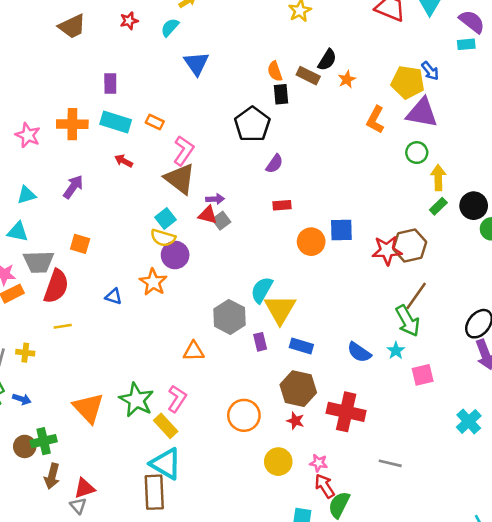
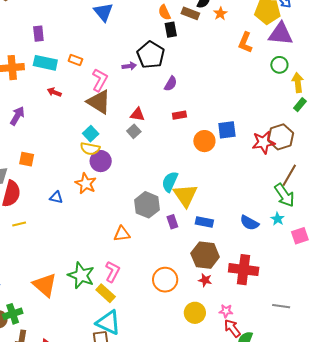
purple arrow: (215, 199) -> (129, 66), moved
red triangle: (208, 215) -> (137, 114), moved

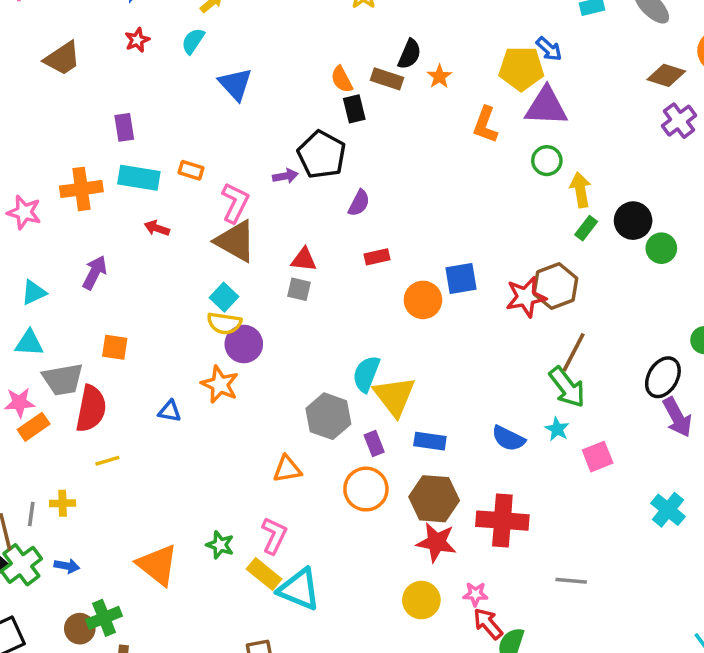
gray square: (134, 131) -> (299, 289), turned -32
green star: (81, 275) -> (220, 545), size x0.6
orange circle: (165, 280) -> (366, 489), moved
red star: (205, 280) -> (436, 542), size x1.6
cyan triangle: (108, 322) -> (299, 589), moved

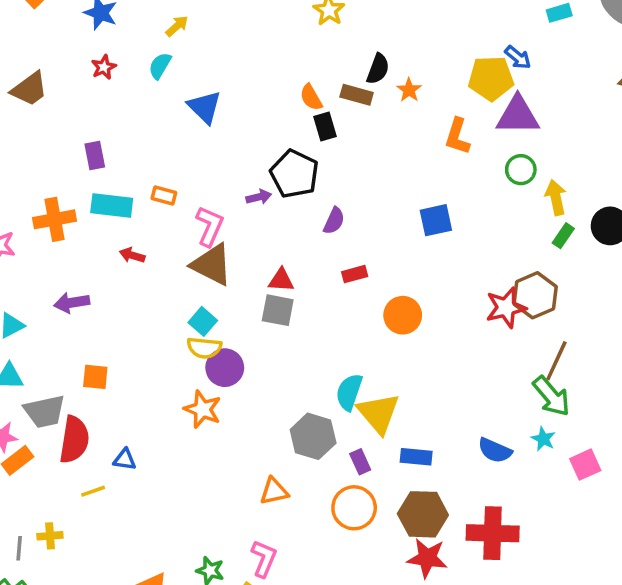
purple arrow: (95, 273) -> (72, 303), turned -124
blue square: (461, 279) -> (436, 220), moved
gray square: (299, 289) -> (278, 310), size x1.4
blue triangle: (170, 411) -> (125, 460), moved

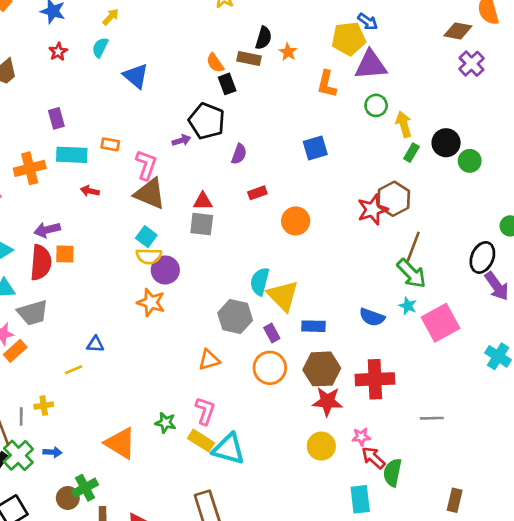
orange square: (95, 377) -> (65, 254), moved
red semicircle: (74, 440) -> (41, 262), moved
pink square: (585, 465) -> (441, 323), size x1.6

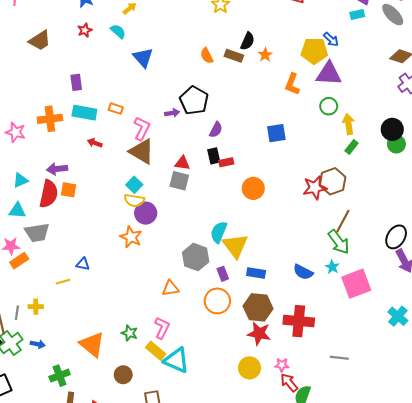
cyan semicircle: (100, 47) -> (118, 31), turned 98
black rectangle: (227, 84) -> (214, 156), moved
black circle: (446, 143) -> (392, 129), moved
green circle: (470, 161) -> (396, 144), moved
brown circle: (68, 498) -> (123, 375), moved

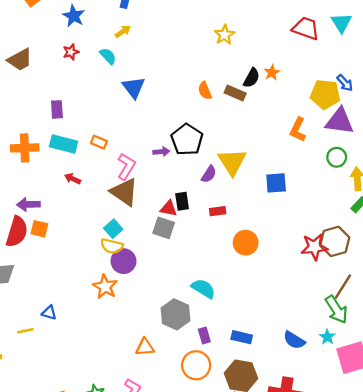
orange star: (265, 55) -> (272, 72), moved
black rectangle: (214, 156) -> (182, 201), moved
cyan semicircle: (219, 232) -> (203, 289), turned 95
yellow triangle: (235, 246) -> (232, 162), moved

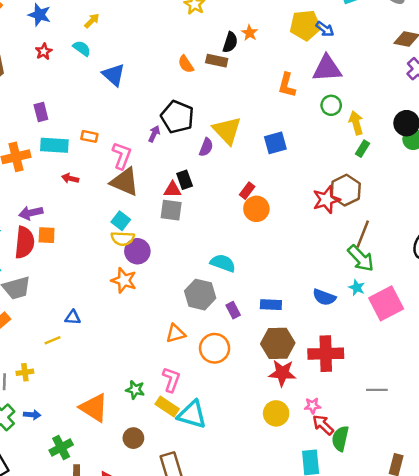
yellow pentagon: (325, 94) -> (305, 25), moved
purple arrow: (161, 152) -> (154, 134), turned -49
red rectangle: (218, 211) -> (247, 191), moved, turned -35
orange circle: (196, 365) -> (215, 348), moved

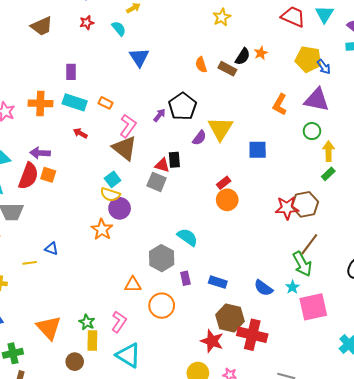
brown hexagon: (278, 343) -> (230, 318), moved
yellow rectangle: (167, 407) -> (92, 341), moved, turned 42

